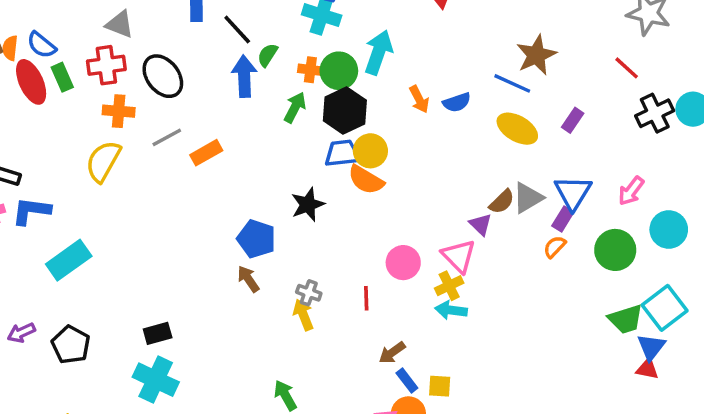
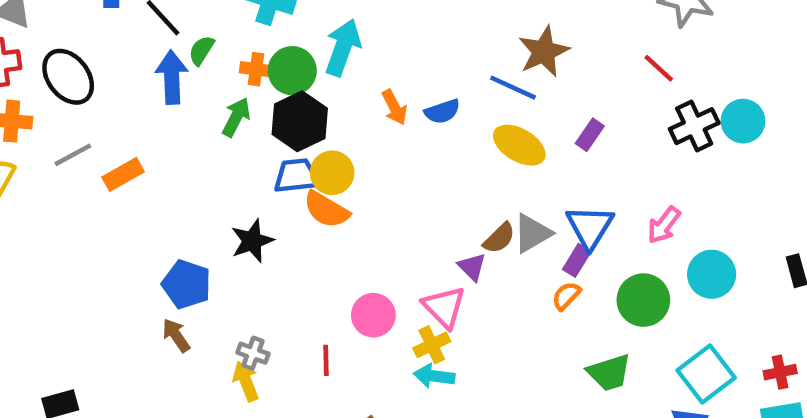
green trapezoid: (626, 319) -> (609, 373), moved

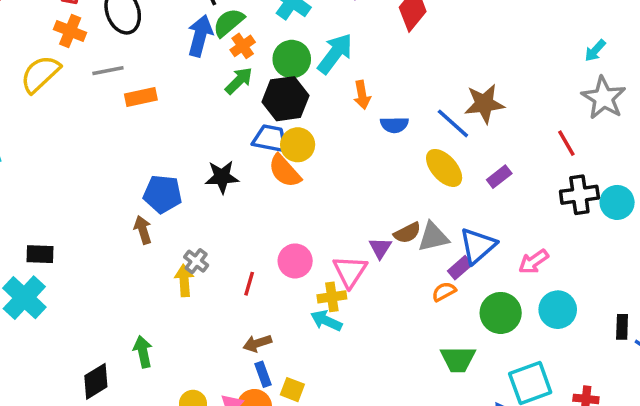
green semicircle: (201, 50) -> (229, 23), size x1.4
orange cross: (256, 69) -> (243, 46), moved, turned 30
orange arrow: (394, 107) -> (362, 95), moved
blue pentagon: (187, 284) -> (163, 194), turned -30

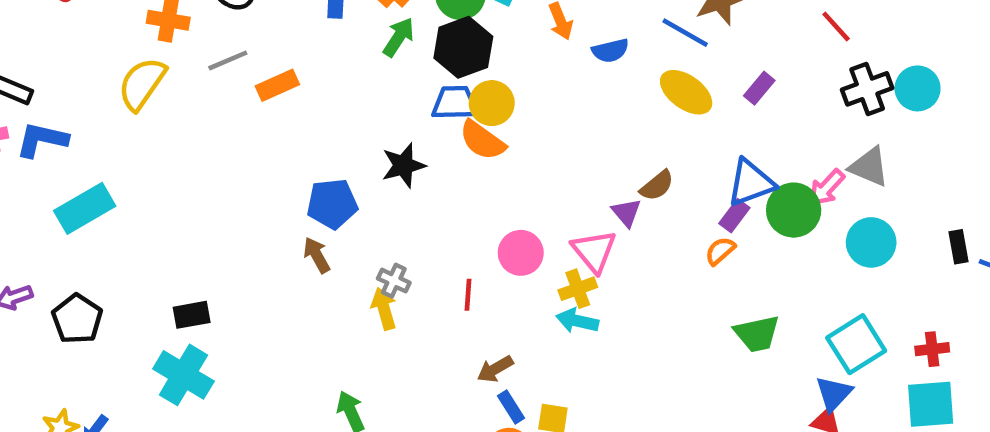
gray triangle: (433, 237) -> (869, 167), moved, turned 48
blue triangle: (478, 246) -> (751, 183), turned 33
green circle: (501, 313) -> (794, 210), moved

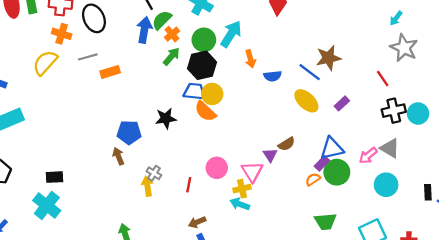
green circle: (794, 210) -> (337, 172), moved

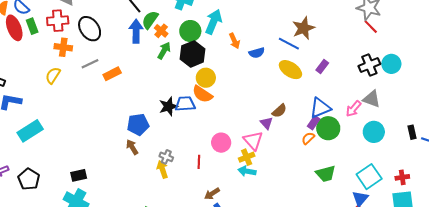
yellow semicircle: (45, 63) -> (53, 75), size x0.7
red line: (383, 79) -> (371, 27), moved
blue trapezoid: (194, 92) -> (185, 104), moved

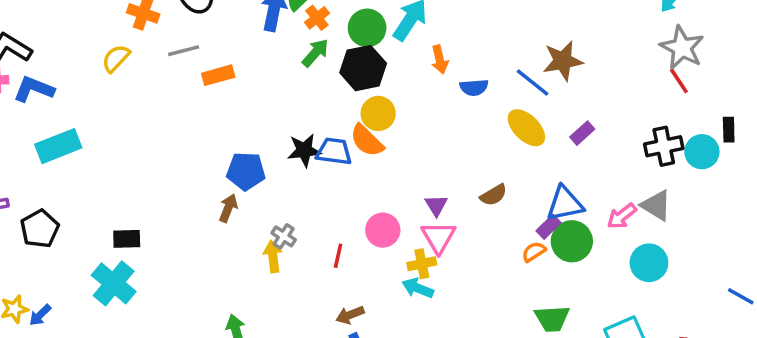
purple triangle: (266, 123) -> (436, 205), moved
black rectangle: (412, 132) -> (729, 130), moved
brown arrow: (132, 147) -> (228, 208), turned 42

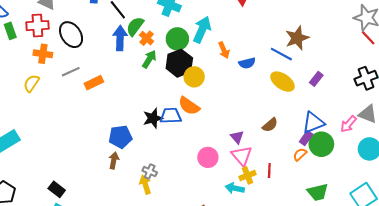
yellow circle: (378, 113) -> (194, 77), moved
black rectangle: (127, 239) -> (57, 189), turned 49
red line: (338, 256) -> (269, 171), moved
yellow cross: (422, 264) -> (247, 175), moved

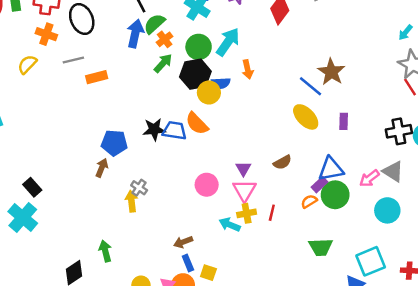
brown star: (297, 38) -> (331, 72), turned -30
blue semicircle: (247, 63) -> (221, 83), moved
purple rectangle: (316, 79) -> (344, 121), turned -48

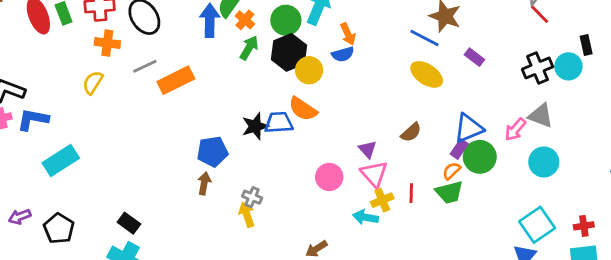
orange rectangle: (97, 77) -> (176, 80), size x1.4
blue semicircle: (221, 83) -> (343, 54), moved
purple rectangle: (344, 121) -> (474, 57), moved, turned -42
green trapezoid: (321, 247) -> (449, 192), moved

